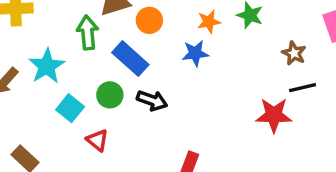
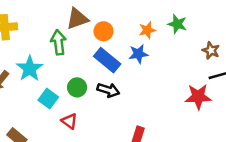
blue rectangle: (130, 59) -> (107, 60), moved

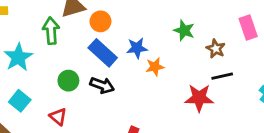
green star: (177, 24) -> (184, 30), moved
orange star: (147, 30) -> (155, 67), moved
cyan square: (48, 99) -> (20, 101), moved

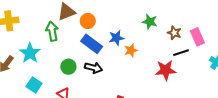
pink rectangle: (248, 27) -> (197, 37), moved

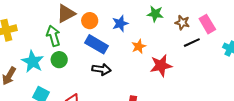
blue star: (116, 38) -> (120, 23), moved
green circle: (68, 67) -> (59, 60), moved
red star: (166, 70) -> (161, 66), moved

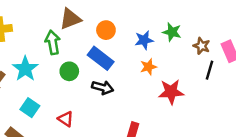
orange circle: (90, 21) -> (106, 30), moved
blue star: (120, 23) -> (144, 40), moved
black line: (192, 43) -> (210, 70), turned -56
green circle: (59, 60) -> (69, 71), moved

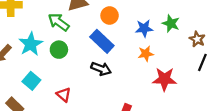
green arrow: (53, 42) -> (59, 22), turned -50
green circle: (69, 71) -> (59, 50), moved

